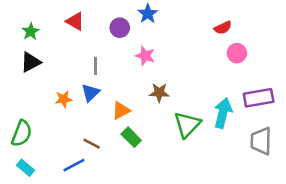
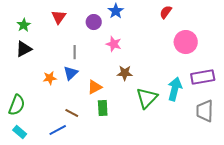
red triangle: (75, 21) -> (59, 17), turned 35
red semicircle: (223, 28) -> (166, 12), moved, turned 152
pink circle: (237, 53) -> (186, 42), size x1.5
green rectangle: (131, 137) -> (103, 108), turned 42

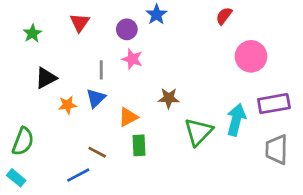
pink star: (114, 44) -> (132, 59), moved
black triangle: (24, 49) -> (46, 78), moved
cyan rectangle: (20, 132) -> (16, 178), moved

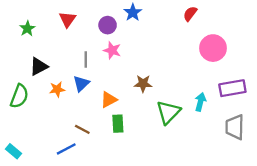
cyan arrow: (236, 120) -> (200, 102), size x0.7
green semicircle: (23, 141) -> (19, 96), moved

